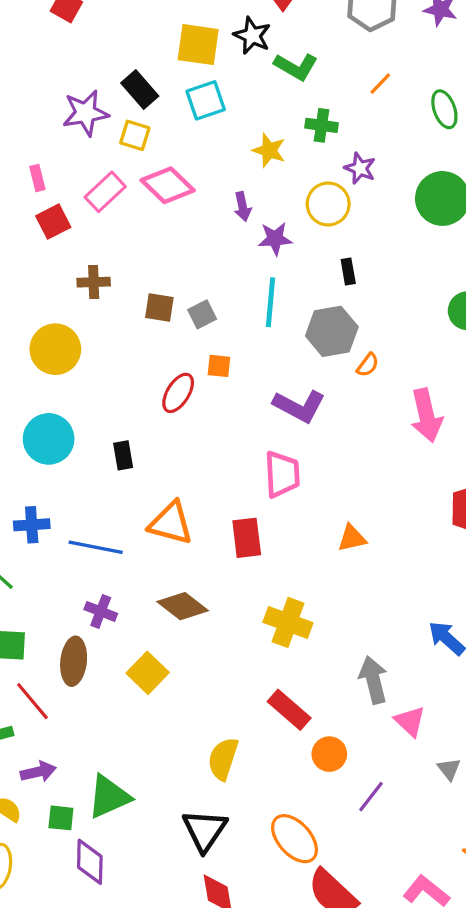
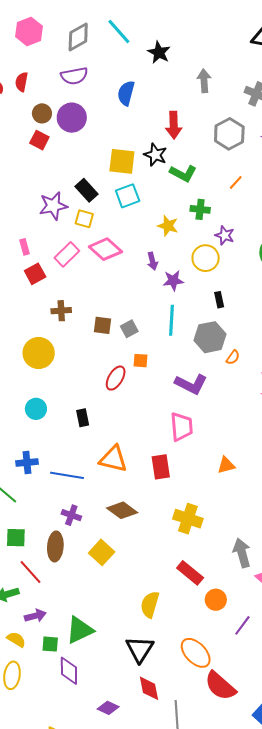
cyan circle: (49, 439) -> (36, 409), size x0.7

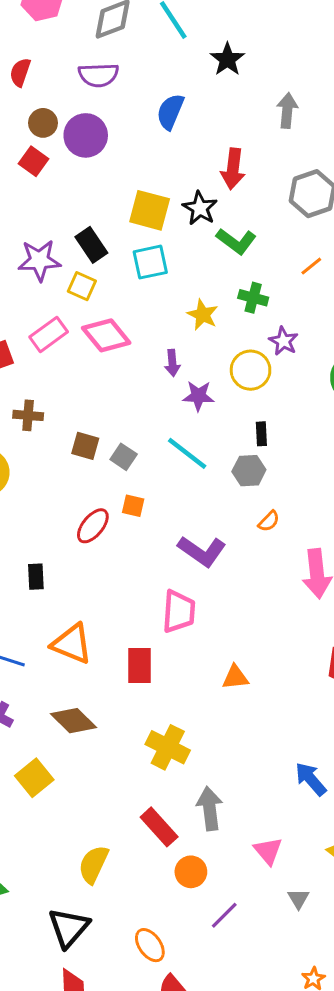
cyan line: (171, 320) -> (187, 453), turned -64
gray square: (129, 329) -> (124, 457), turned -36
gray hexagon: (210, 337) -> (249, 471), moved, size x0.7
gray arrow: (242, 553) -> (210, 809), moved
orange ellipse: (196, 653) -> (150, 945), size x0.7

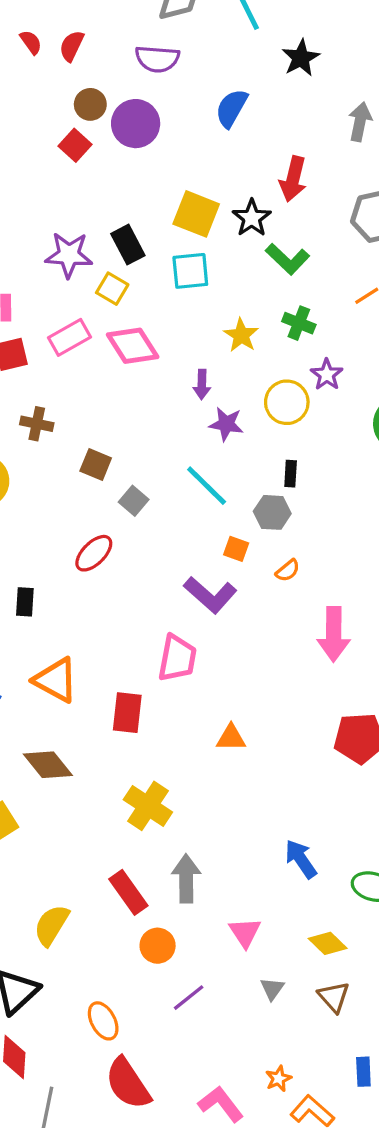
gray square: (124, 457) -> (134, 501), moved
orange square: (133, 506) -> (236, 549), moved

